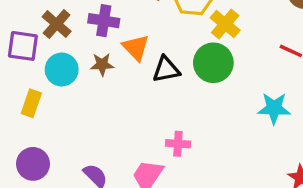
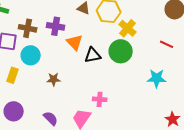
brown cross: (57, 24) -> (28, 28), turned -30
brown star: (102, 64) -> (54, 79), moved

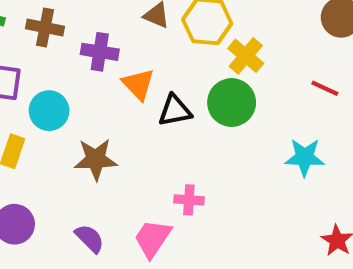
brown cross: (28, 28) -> (45, 27), moved
brown star: (54, 79) -> (96, 159), size x1.5

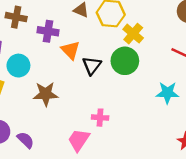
black triangle: (175, 111) -> (92, 66), turned -42
purple semicircle: (90, 238) -> (26, 140), moved

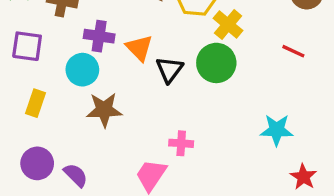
purple cross: (48, 31) -> (99, 36), moved
cyan circle: (18, 66) -> (82, 70), moved
cyan star: (167, 93) -> (277, 130), moved

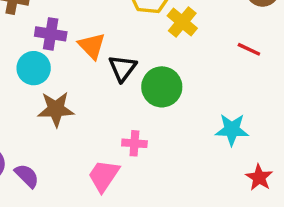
green circle: (216, 63) -> (162, 87), moved

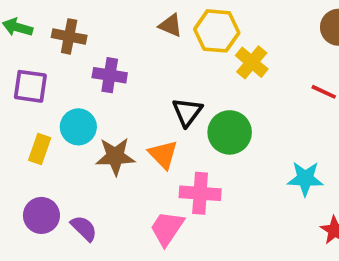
orange triangle: (92, 46) -> (163, 155), moved
cyan circle: (34, 68) -> (78, 127), moved
pink cross: (134, 143) -> (200, 193), size x1.5

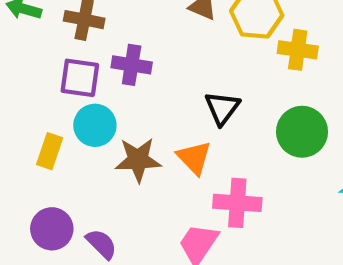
yellow cross: (252, 62) -> (298, 50), turned -32
purple square: (30, 86) -> (80, 78), moved
green circle: (230, 132) -> (302, 132), moved

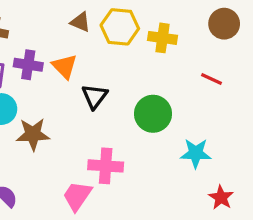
yellow cross: (298, 50) -> (162, 38), moved
orange triangle: (194, 158) -> (65, 66), moved

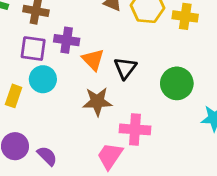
orange triangle: (65, 66) -> (93, 60), moved
brown star: (33, 134) -> (97, 102), moved

